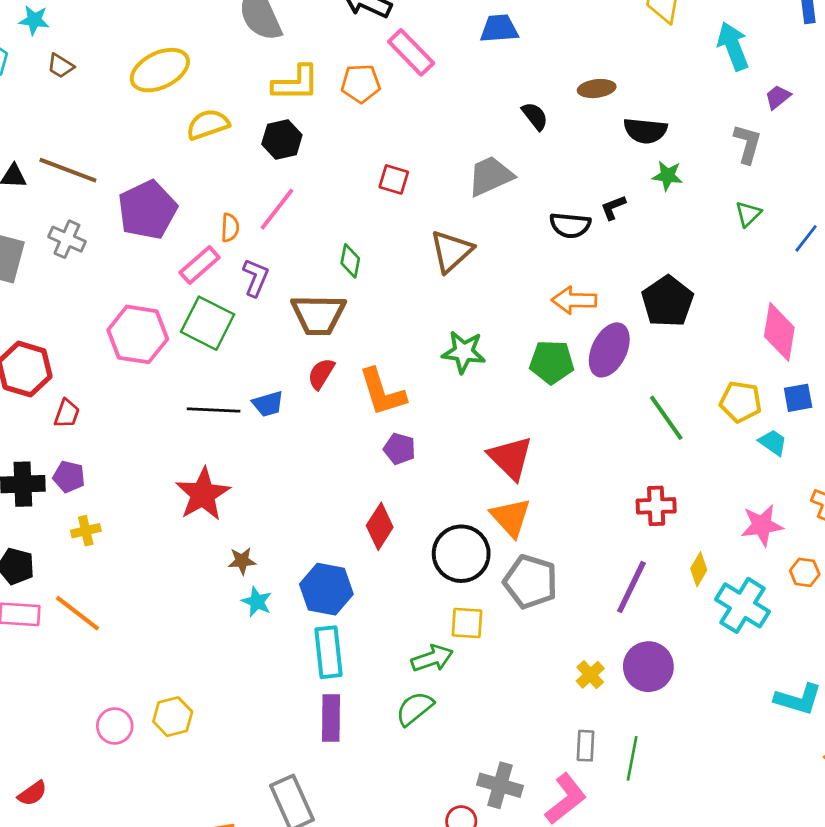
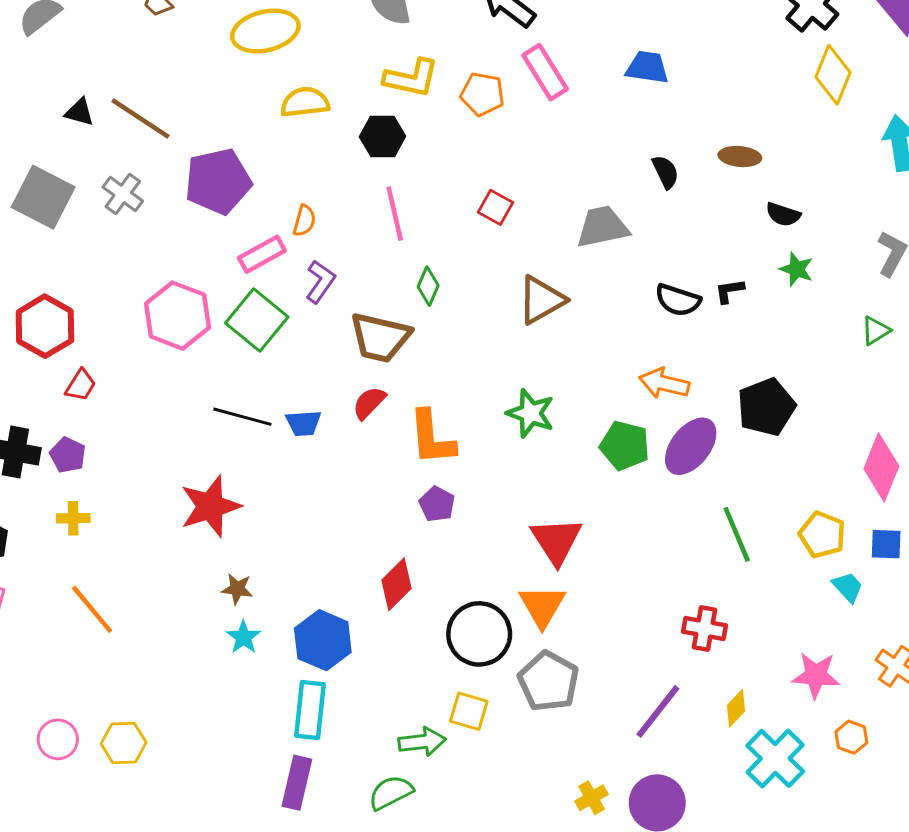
black semicircle: (645, 131) -> (783, 214), size x0.7
pink line: (277, 209) -> (395, 214), moved, turned -63
orange line: (78, 613) -> (92, 609), moved

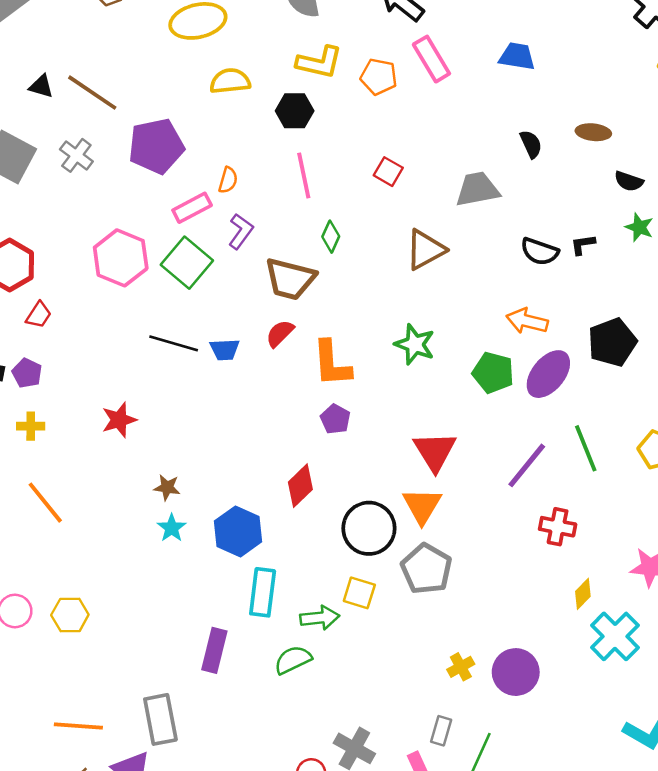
red star: (210, 506) -> (119, 420), moved, size x0.7
cyan rectangle: (310, 710) -> (263, 592), moved
purple line: (658, 711) -> (527, 465), moved

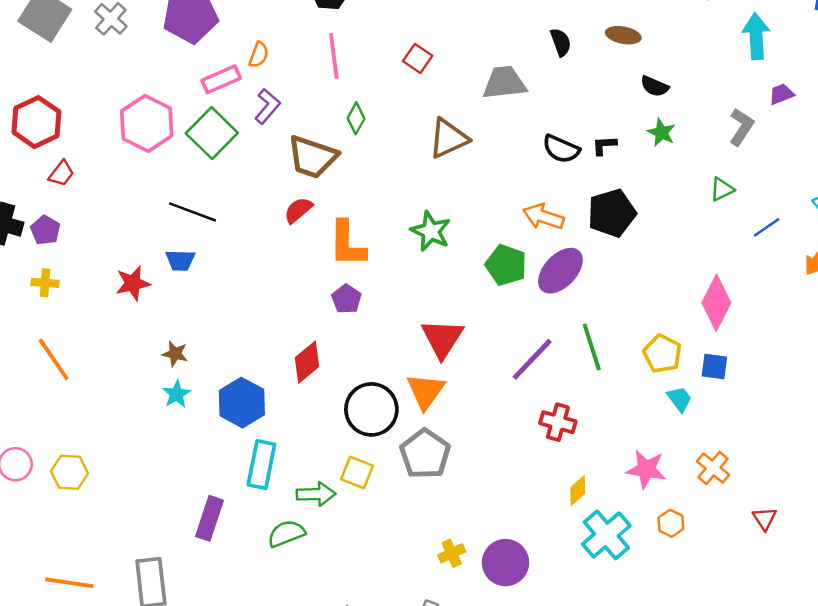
black pentagon: (612, 342) -> (612, 213), moved
blue trapezoid: (225, 350) -> (180, 260), moved

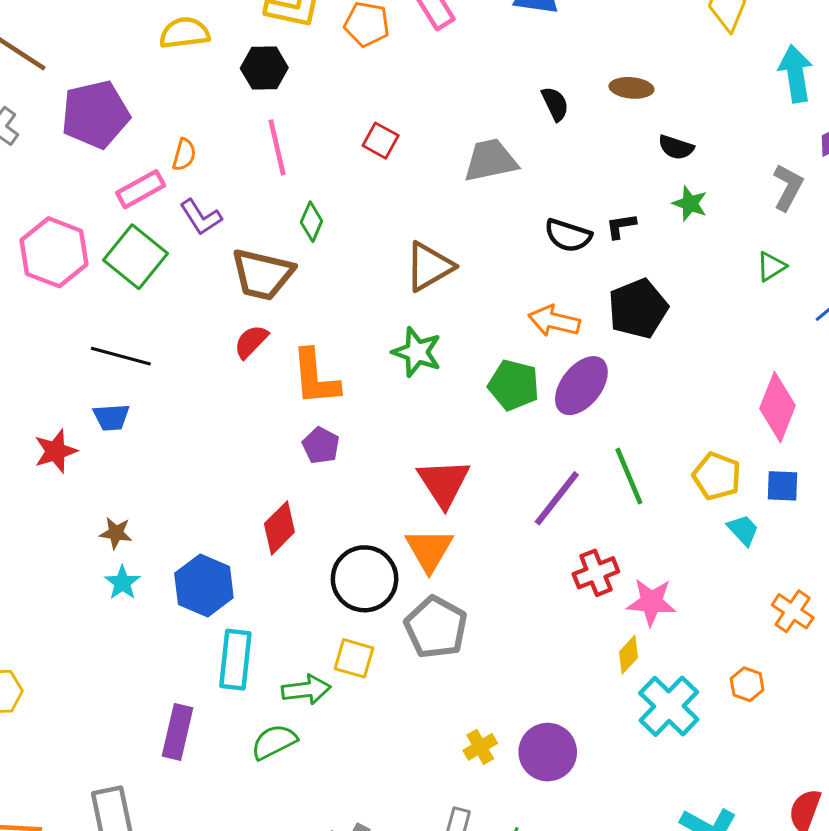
purple L-shape: (267, 106) -> (201, 217), turned 112
brown triangle: (448, 138) -> (429, 266), moved
red cross: (558, 422) -> (596, 573), turned -32
pink star: (646, 469) -> (651, 602), moved

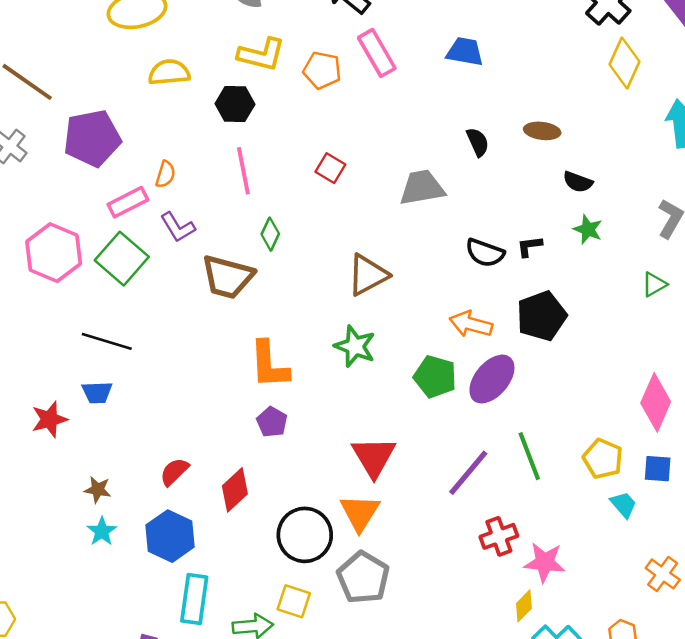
red semicircle: (251, 342) -> (174, 472), moved

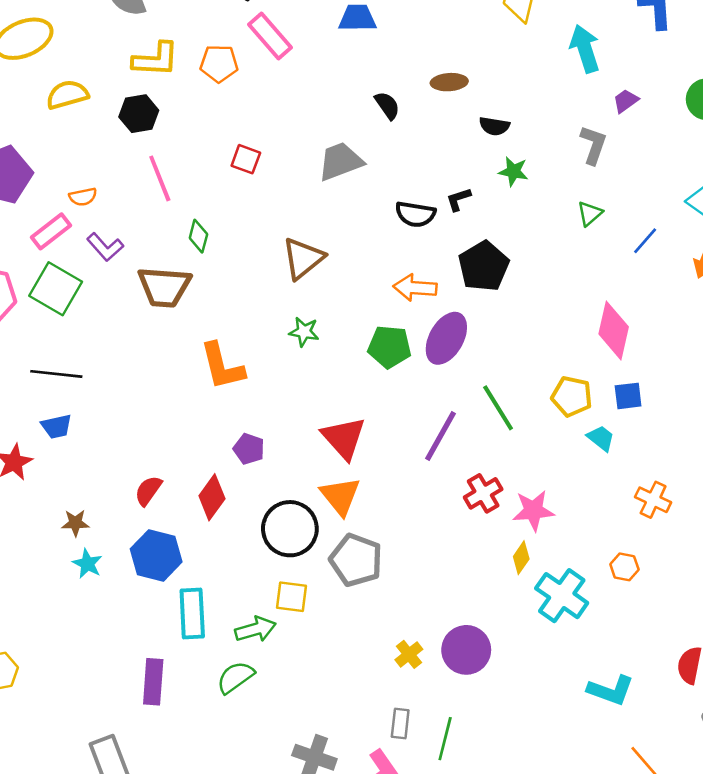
orange semicircle: (165, 174) -> (83, 197), turned 72
green star: (355, 346) -> (304, 332), size x0.7
purple pentagon: (272, 422) -> (249, 449), moved

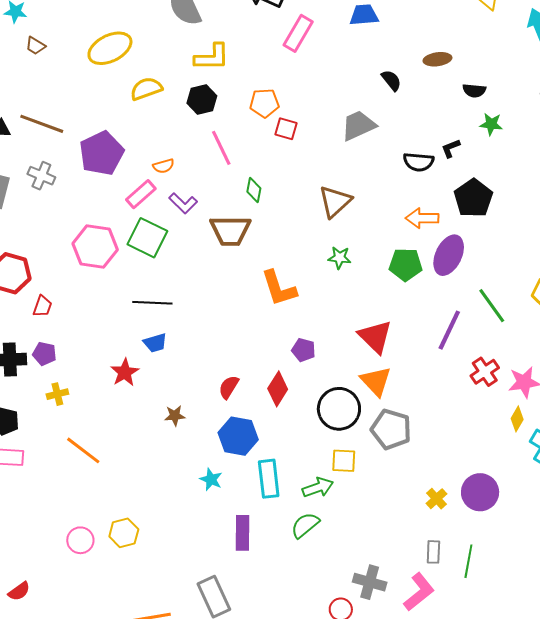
pink rectangle: (270, 36) -> (298, 33), turned 75
orange pentagon: (219, 64) -> (264, 103), moved
cyan star: (87, 564) -> (211, 479), moved

